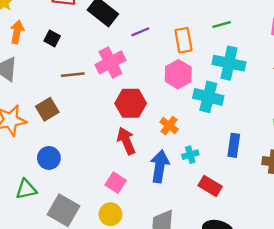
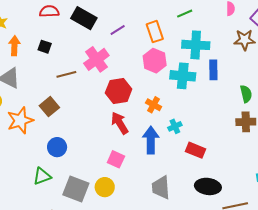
blue rectangle: (234, 145) -> (213, 70), moved
yellow circle: (110, 214) -> (105, 187), moved

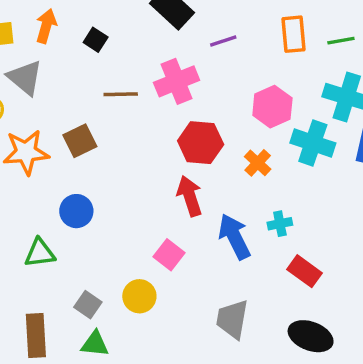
orange rectangle: (155, 32) -> (294, 34), moved
orange cross: (154, 105) -> (258, 163), moved
blue arrow: (151, 140) -> (234, 237), turned -40
gray square: (76, 189) -> (88, 305), moved, size x0.6

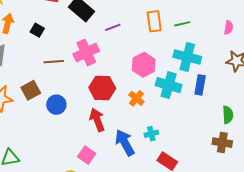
blue circle: (76, 211) -> (56, 105), moved

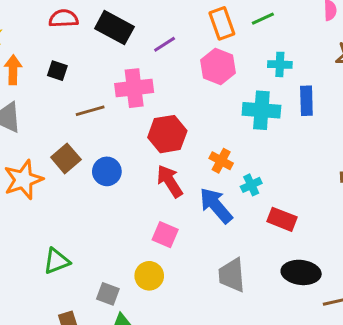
pink cross: (86, 52) -> (134, 88), turned 30
cyan cross: (187, 57) -> (280, 64), size x0.6
pink hexagon: (144, 65) -> (218, 67), moved
orange cross: (136, 98) -> (221, 161), moved

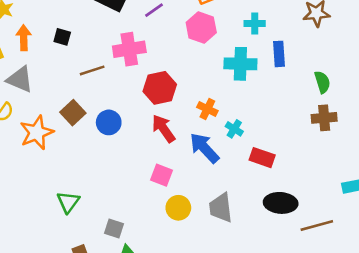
cyan cross: (251, 185) -> (234, 129), turned -30
green triangle: (56, 261) -> (68, 202), turned -30
yellow circle: (149, 276) -> (178, 208), moved

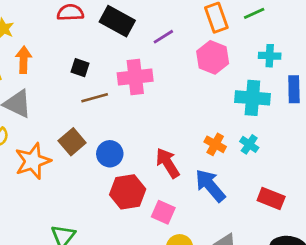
black square: (62, 37) -> (80, 68), moved
red hexagon: (160, 88) -> (128, 192), moved
cyan cross: (234, 129) -> (249, 144), moved

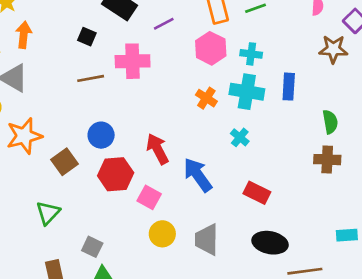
cyan cross: (270, 56) -> (251, 54), moved
black square: (80, 68) -> (87, 37), moved
brown square: (72, 142) -> (64, 162), moved
orange cross: (215, 144) -> (206, 98), moved

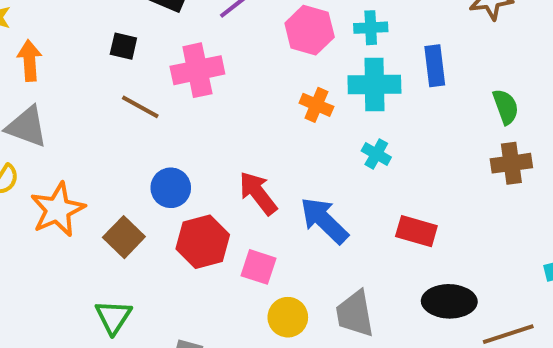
brown line: (91, 78) -> (140, 107), turned 50

